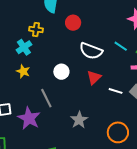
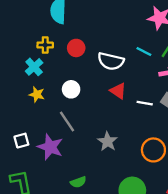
red circle: (73, 23) -> (76, 48), moved
white circle: (61, 72) -> (71, 89), moved
red triangle: (94, 77) -> (118, 91), turned -35

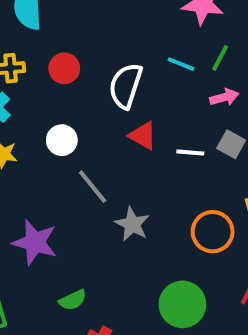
white semicircle: (111, 61) -> (126, 86), turned 100
gray line: (67, 121) -> (93, 187), moved
green semicircle: (78, 182) -> (73, 300), moved

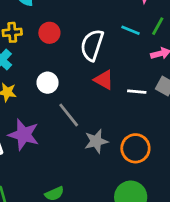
gray star: (132, 224) -> (96, 141), turned 30
orange circle: (213, 232) -> (135, 148), moved
purple star: (35, 242) -> (24, 135), moved

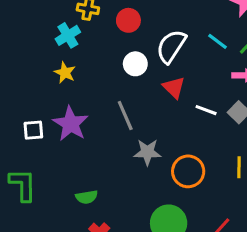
white circle: (48, 83) -> (135, 64), moved

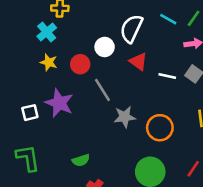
red circle: (128, 20) -> (80, 64), moved

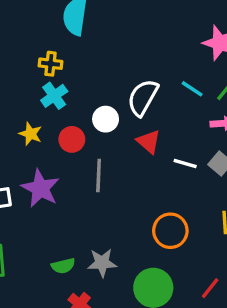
cyan cross: (47, 32) -> (54, 96), moved
gray line: (102, 90) -> (99, 175), turned 30
gray star: (125, 117) -> (102, 263), moved

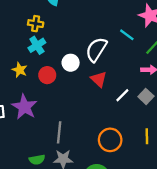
cyan line: (192, 89) -> (127, 35), moved
white line: (185, 163) -> (122, 95), turned -64
gray line: (99, 175) -> (59, 132), moved

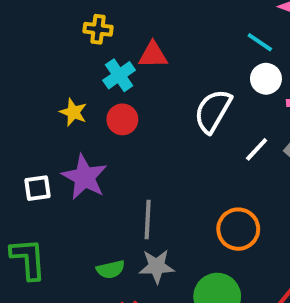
cyan cross: (37, 45) -> (119, 75), moved
white semicircle: (96, 50) -> (213, 111), moved
white circle: (71, 63) -> (266, 79), moved
red triangle: (99, 79) -> (153, 55), moved, turned -42

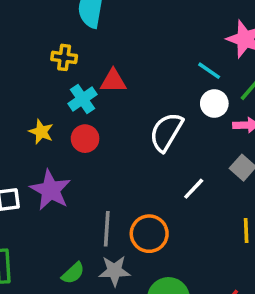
white line: (257, 149) -> (194, 189), moved
orange circle: (238, 229) -> (149, 234), moved
green semicircle: (111, 269) -> (73, 273), turned -30

